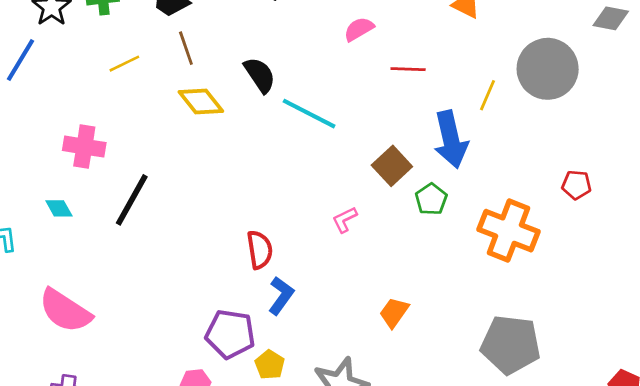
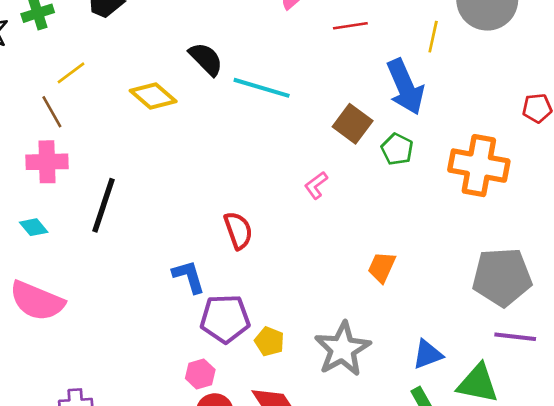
brown line: (186, 48) -> (52, 112), moved
blue L-shape: (281, 296) -> (189, 277), moved, turned -42
pink semicircle: (65, 311) -> (37, 301), moved

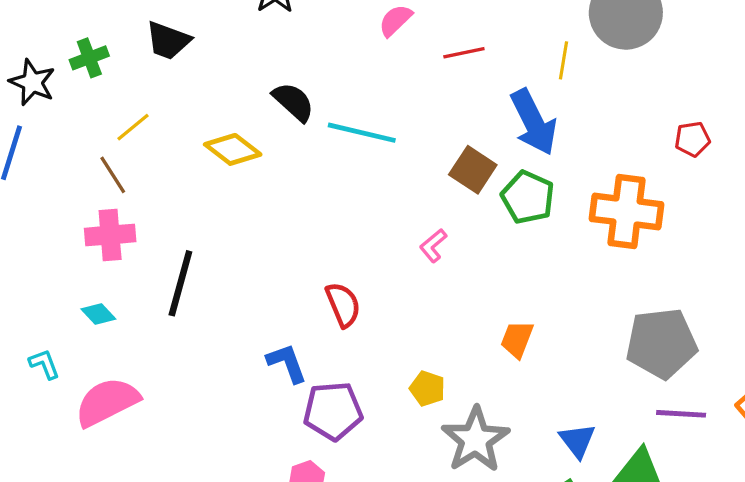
green pentagon: (397, 149) -> (528, 197), size x1.4
pink semicircle: (37, 301) -> (107, 402), turned 134
yellow pentagon: (269, 341) -> (427, 389), moved
blue triangle: (428, 354) -> (577, 441), turned -44

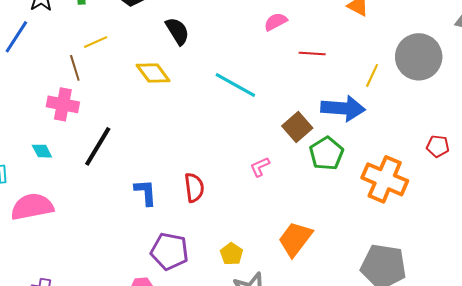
black semicircle: (293, 102) -> (177, 31), moved
blue arrow: (534, 122) -> (343, 108), turned -75
orange trapezoid: (517, 339) -> (295, 239), size x1.5
blue L-shape: (287, 363) -> (146, 192), moved

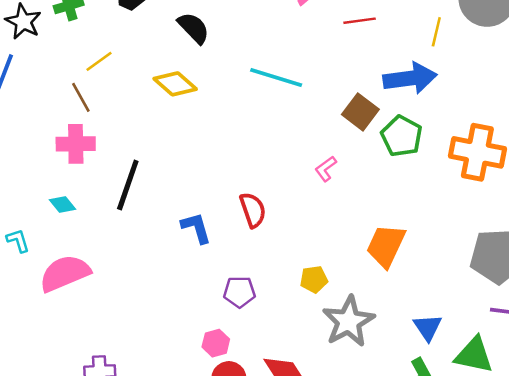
purple pentagon: (170, 251) -> (239, 292), size x0.7
yellow pentagon: (232, 254) -> (314, 279), turned -30

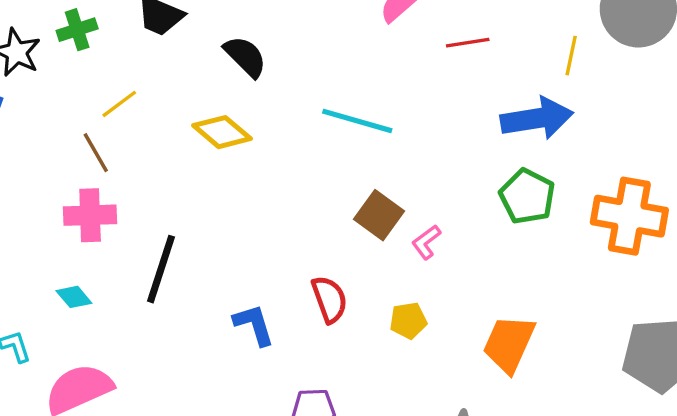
brown square: (360, 112) -> (379, 215), moved
yellow pentagon: (314, 279) -> (408, 321), moved

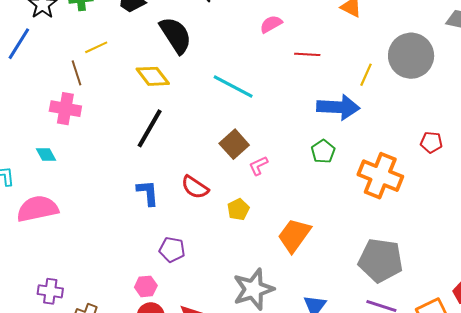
black semicircle: (245, 57) -> (176, 35), size x1.4
green pentagon: (527, 196) -> (323, 151), size x0.7
black line: (161, 269) -> (150, 128), moved
red semicircle: (329, 299) -> (195, 187), turned 132
yellow pentagon: (408, 321) -> (238, 209), turned -30

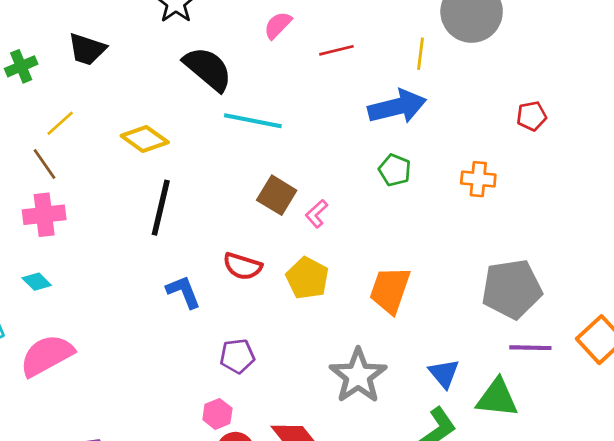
black semicircle: (176, 35) -> (208, 69), moved
orange cross: (380, 176) -> (478, 179), size x0.6
yellow pentagon: (238, 209) -> (307, 278), size x1.4

